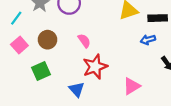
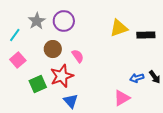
brown circle: (48, 40) -> (53, 49), moved
blue arrow: (148, 40) -> (137, 78), moved
red star: (95, 67) -> (62, 76), moved

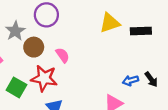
gray star: (37, 21) -> (15, 31), moved
red star: (62, 76) -> (44, 78), turned 30
green square: (38, 84) -> (16, 87), turned -36

